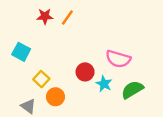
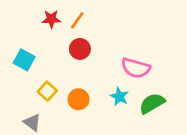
red circle: (85, 72) -> (80, 49), moved
orange circle: (55, 97) -> (79, 99), moved

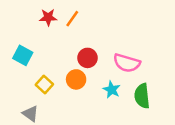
red circle: (80, 49) -> (87, 58), moved
orange circle: (79, 99) -> (76, 79), moved
green semicircle: (152, 103) -> (142, 96), turned -65

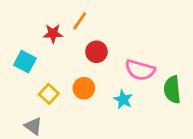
red star: (48, 17) -> (53, 34), moved
red circle: (87, 58) -> (96, 52), moved
green semicircle: (142, 96) -> (172, 90), moved

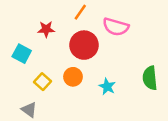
orange line: (80, 21) -> (80, 12), moved
red circle: (96, 52) -> (84, 45), size x1.5
pink semicircle: (140, 70) -> (116, 27), moved

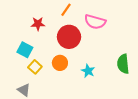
cyan square: (22, 54) -> (25, 50), moved

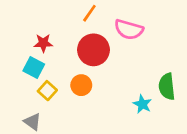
red star: (38, 24) -> (43, 43), moved
cyan star: (88, 71) -> (142, 104), moved

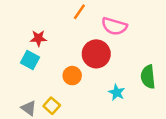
red circle: (93, 50) -> (96, 54), moved
yellow square: (47, 91) -> (52, 106), moved
cyan star: (142, 104) -> (117, 92), moved

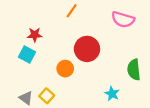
pink semicircle: (114, 26) -> (123, 20), moved
cyan star: (117, 92) -> (112, 94), moved

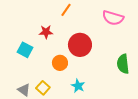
red star: (35, 35) -> (46, 32), moved
cyan star: (112, 94) -> (78, 86), moved

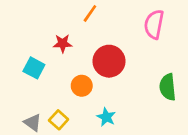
pink semicircle: (113, 18) -> (154, 24), turned 85

